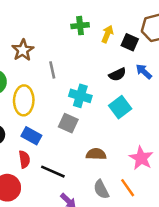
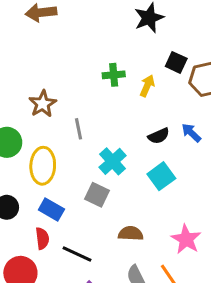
black square: (130, 42) -> (176, 62), moved
cyan cross: (80, 96) -> (113, 161), turned 30

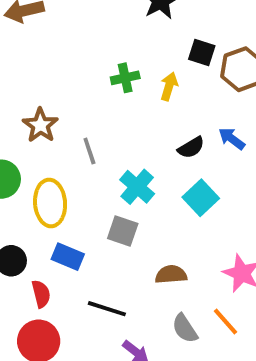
red semicircle: (42, 238) -> (41, 294), moved

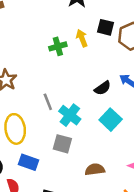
yellow arrow: (169, 86) -> (82, 38), moved, turned -35
gray line: (89, 151) -> (48, 102), moved

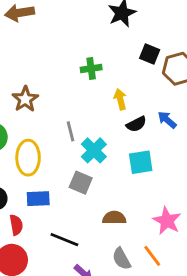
yellow arrow: (82, 38) -> (120, 99), moved
cyan square: (111, 120) -> (141, 162), turned 30
blue rectangle: (28, 162) -> (38, 199), turned -30

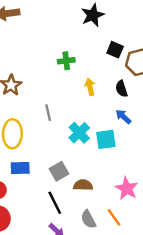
blue arrow: (167, 120) -> (123, 117), moved
black semicircle: (136, 124) -> (122, 89), moved, turned 98
cyan cross: (94, 150) -> (79, 133), moved
gray square: (81, 183) -> (59, 171), moved, turned 36
black line: (64, 240) -> (55, 203), moved, turned 40

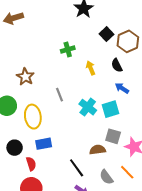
black square: (115, 50) -> (106, 34), turned 32
gray square: (59, 171) -> (113, 136), moved, turned -35

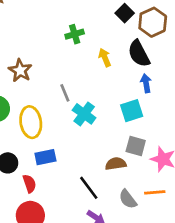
black semicircle: (117, 65) -> (139, 54), size x1.5
blue arrow: (122, 88) -> (146, 83), turned 48
cyan cross: (88, 107) -> (84, 114), moved
orange line: (127, 172) -> (155, 192), turned -49

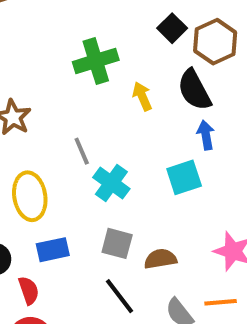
green cross: (75, 34) -> (96, 61), size x1.5
gray square: (136, 146) -> (117, 243), moved

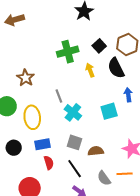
black square: (172, 28) -> (99, 46), moved
blue arrow: (206, 135) -> (128, 95), moved
red semicircle: (29, 290) -> (49, 163), moved

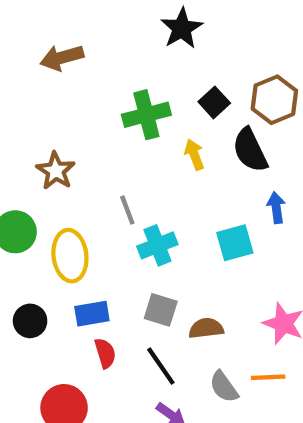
brown arrow: (15, 20) -> (62, 58), moved
cyan cross: (73, 112) -> (157, 245), turned 30

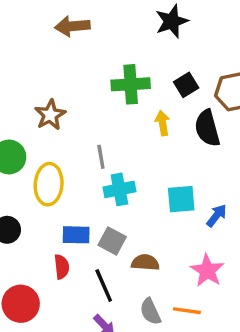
blue arrow: (276, 208) -> (216, 216), moved, turned 35
blue rectangle: (92, 314) -> (76, 235), moved

